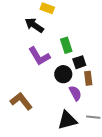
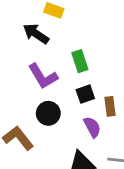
black square: (79, 62) -> (85, 94), moved
black circle: (63, 74) -> (48, 113), moved

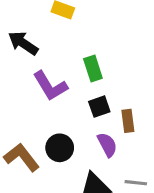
black arrow: (36, 34) -> (23, 43), moved
black circle: (48, 113) -> (60, 148), moved

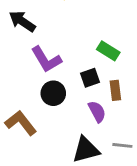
green rectangle: (93, 69) -> (108, 51), moved, turned -40
black circle: (60, 148) -> (53, 93), moved

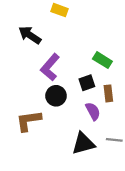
purple L-shape: (46, 59) -> (50, 67), turned 72
brown L-shape: (21, 123) -> (29, 121), turned -60

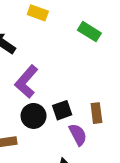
green rectangle: (102, 60) -> (89, 32), moved
black square: (87, 83) -> (62, 110), moved

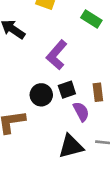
purple L-shape: (26, 82) -> (57, 55), moved

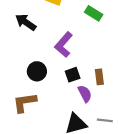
black circle: (41, 95) -> (37, 71), moved

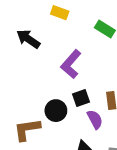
black circle: (37, 71) -> (56, 111), moved

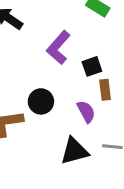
black square: (81, 98) -> (92, 66), moved

